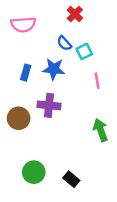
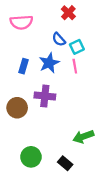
blue star: (54, 69) -> (49, 63), turned -30
pink line: (97, 81) -> (75, 66), moved
green arrow: (101, 130) -> (83, 137), moved, turned -90

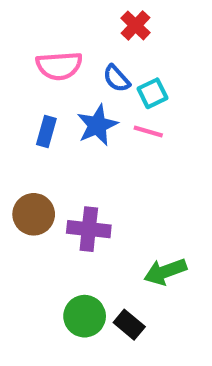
pink semicircle: (21, 22) -> (59, 66), moved
pink line: (75, 66) -> (148, 132), turned -64
purple cross: (45, 96) -> (89, 229), moved
green circle: (31, 157) -> (85, 316), moved

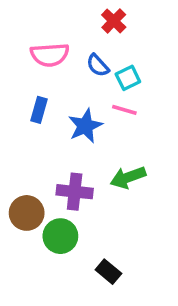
blue star: (97, 125) -> (85, 126), moved
brown circle: (34, 214) -> (27, 213), moved
green arrow: (165, 272) -> (128, 177), moved
green circle: (85, 316) -> (60, 236), moved

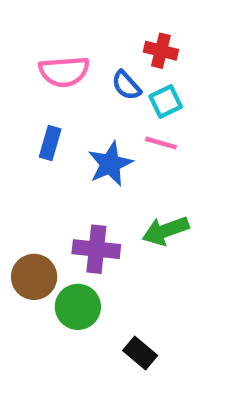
red cross: (114, 21) -> (161, 51), moved, turned -30

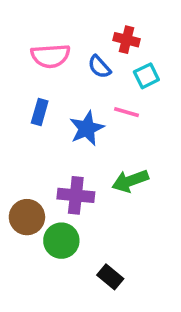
cyan square: (166, 102) -> (146, 76), moved

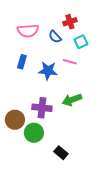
red cross: (127, 40) -> (70, 22), turned -32
blue star: (87, 128) -> (48, 71), turned 30

